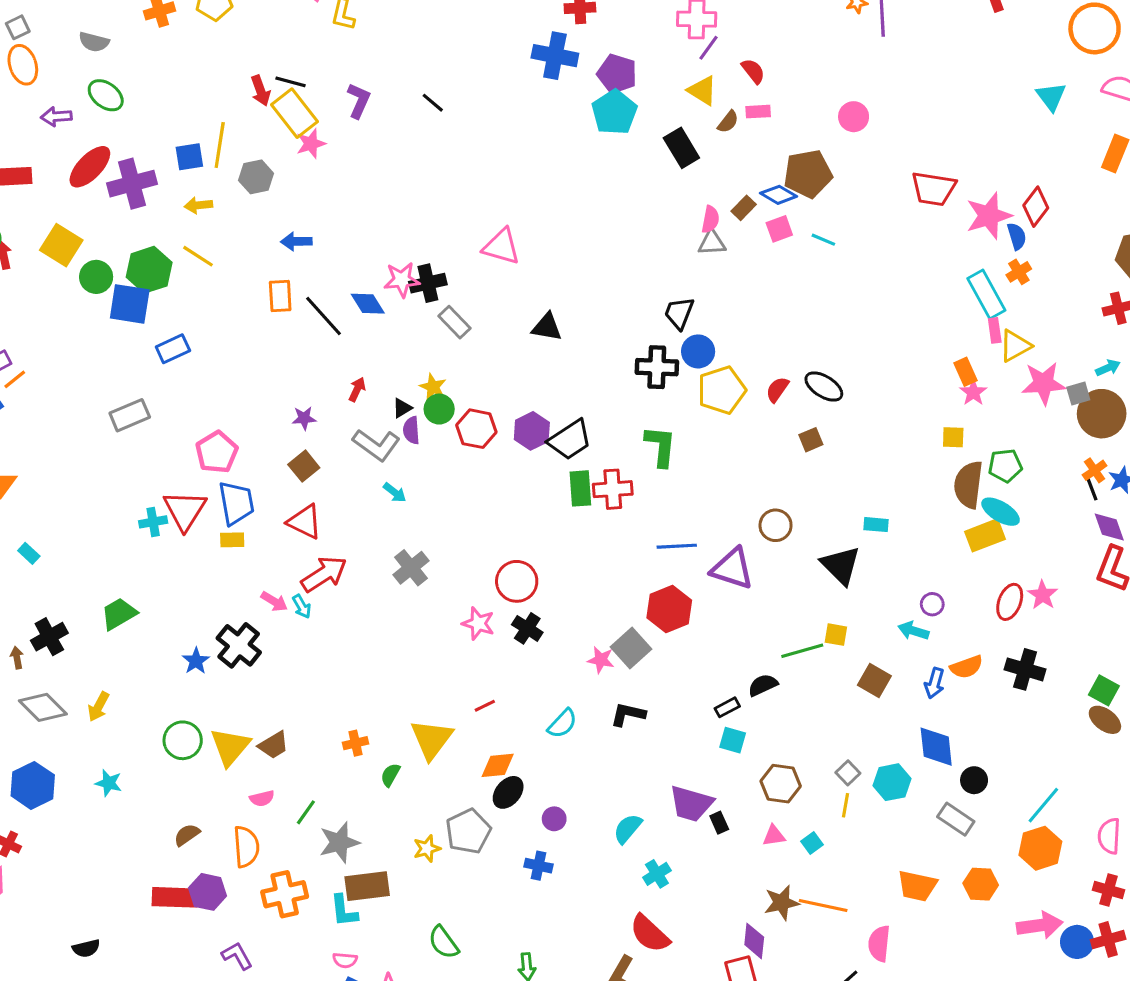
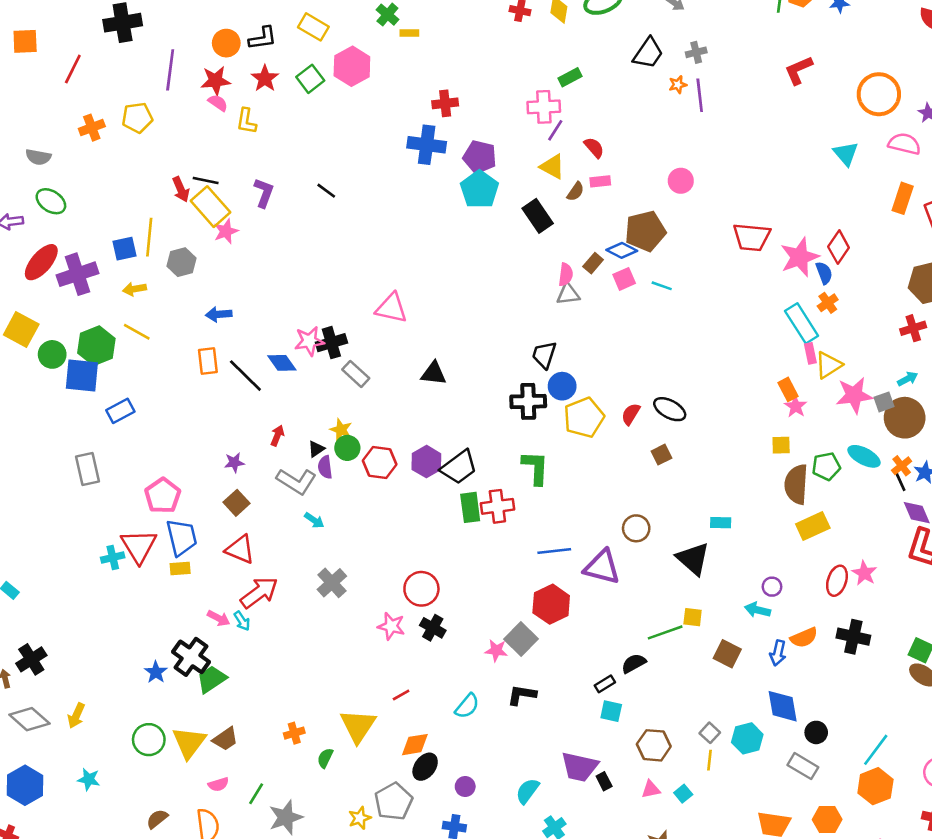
gray rectangle: (130, 415) -> (88, 469), turned -76
cyan ellipse: (1001, 512) -> (864, 456), moved
green trapezoid: (119, 614) -> (212, 679), moved

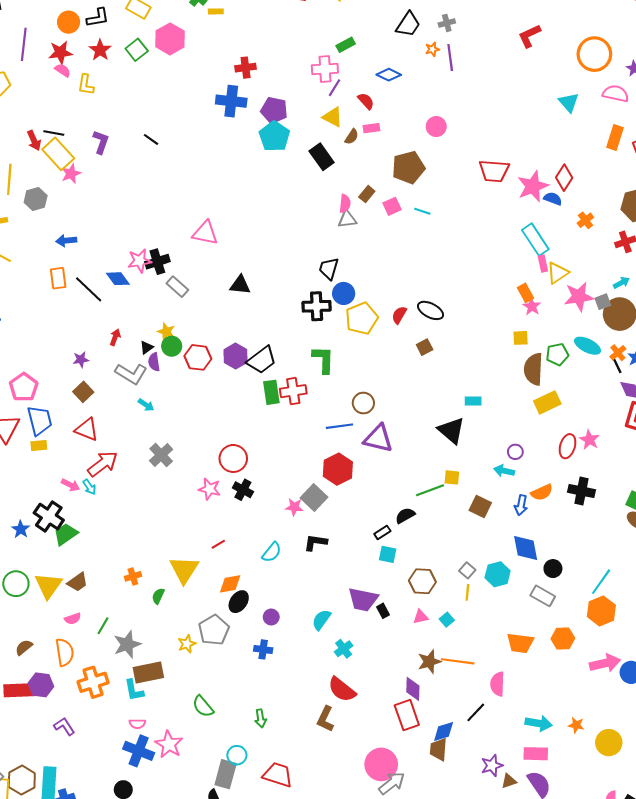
blue diamond: (622, 250) -> (389, 75), moved
blue semicircle: (824, 273) -> (553, 199), turned -48
orange cross: (828, 303) -> (585, 220), moved
brown circle: (636, 528) -> (363, 403), moved

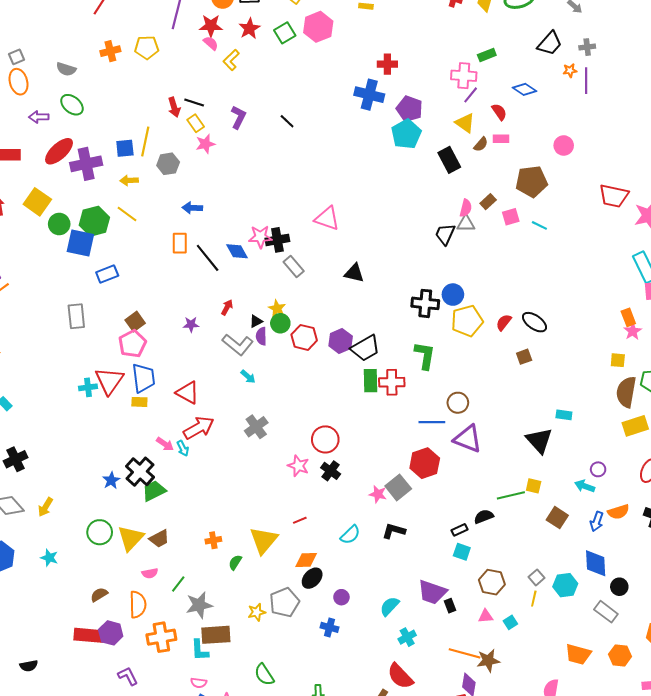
yellow L-shape: (86, 85) -> (231, 60), turned 30
yellow rectangle: (58, 154) -> (196, 123), size x0.6
black trapezoid: (329, 269) -> (445, 234), moved
brown square: (83, 392) -> (135, 322), moved
orange line: (458, 661) -> (465, 653), moved

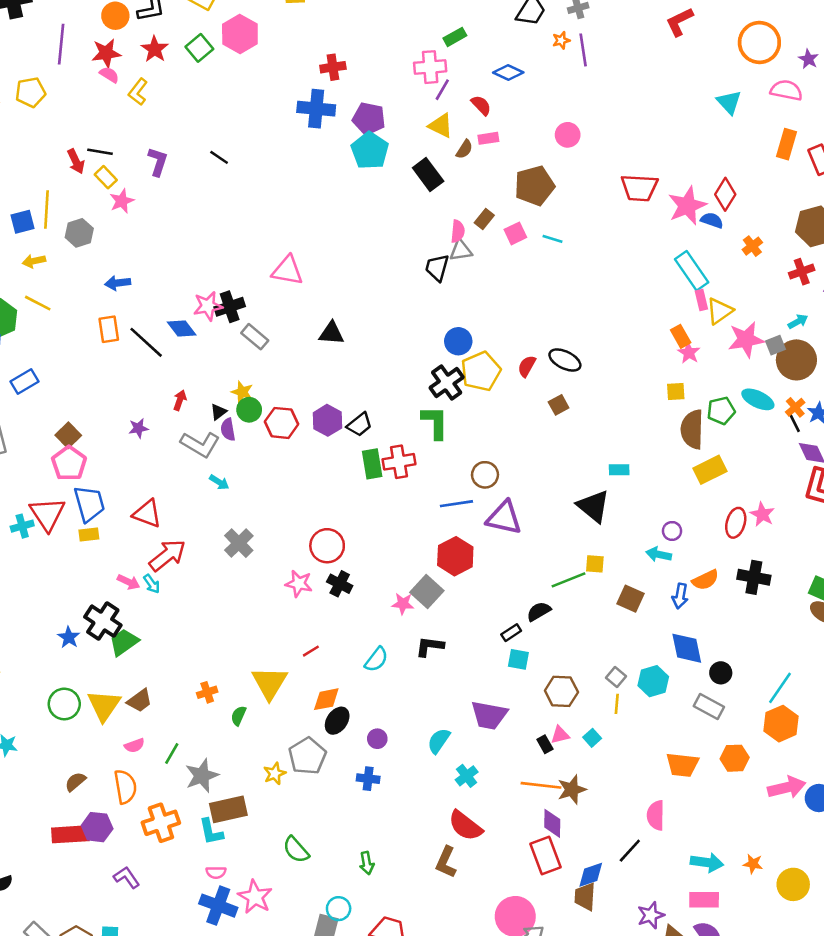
black cross: (425, 303) -> (447, 382), moved, turned -32
black trapezoid: (365, 348) -> (360, 425), size x0.7
black rectangle: (450, 606) -> (545, 744), moved

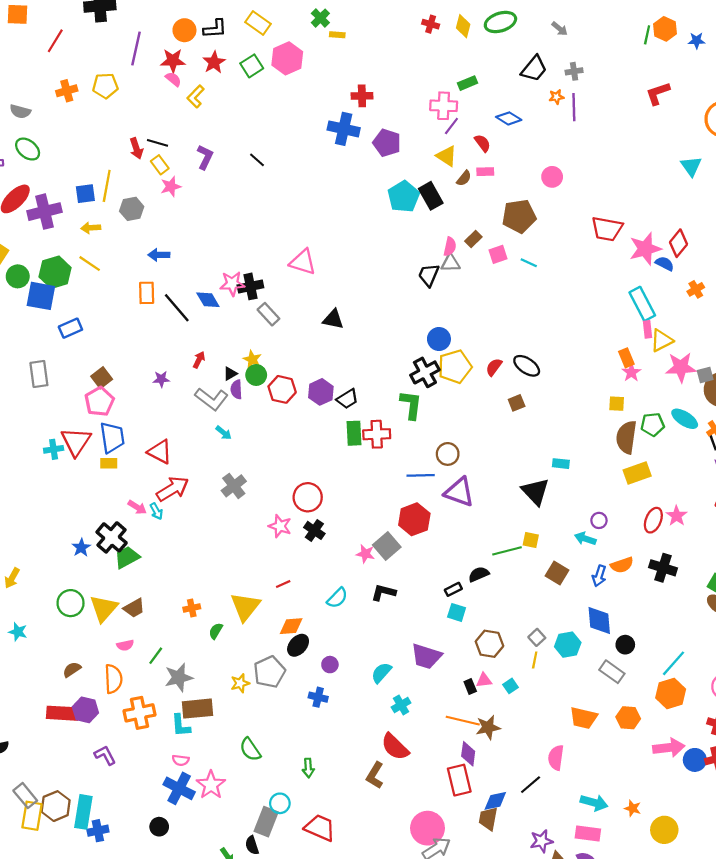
cyan pentagon: (370, 151) -> (404, 197), moved

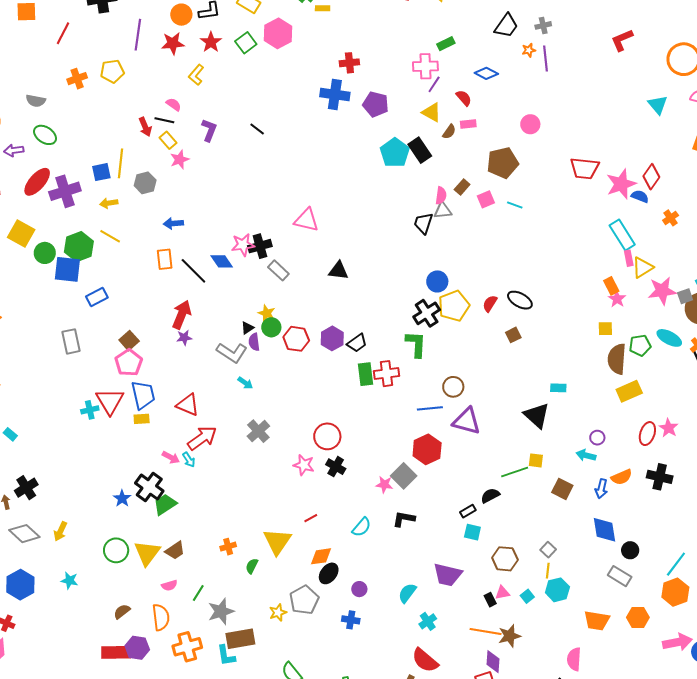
pink semicircle: (173, 79) -> (174, 104), moved
red arrow: (199, 360) -> (182, 315), moved, size x1.8
cyan hexagon: (568, 645) -> (557, 590), moved

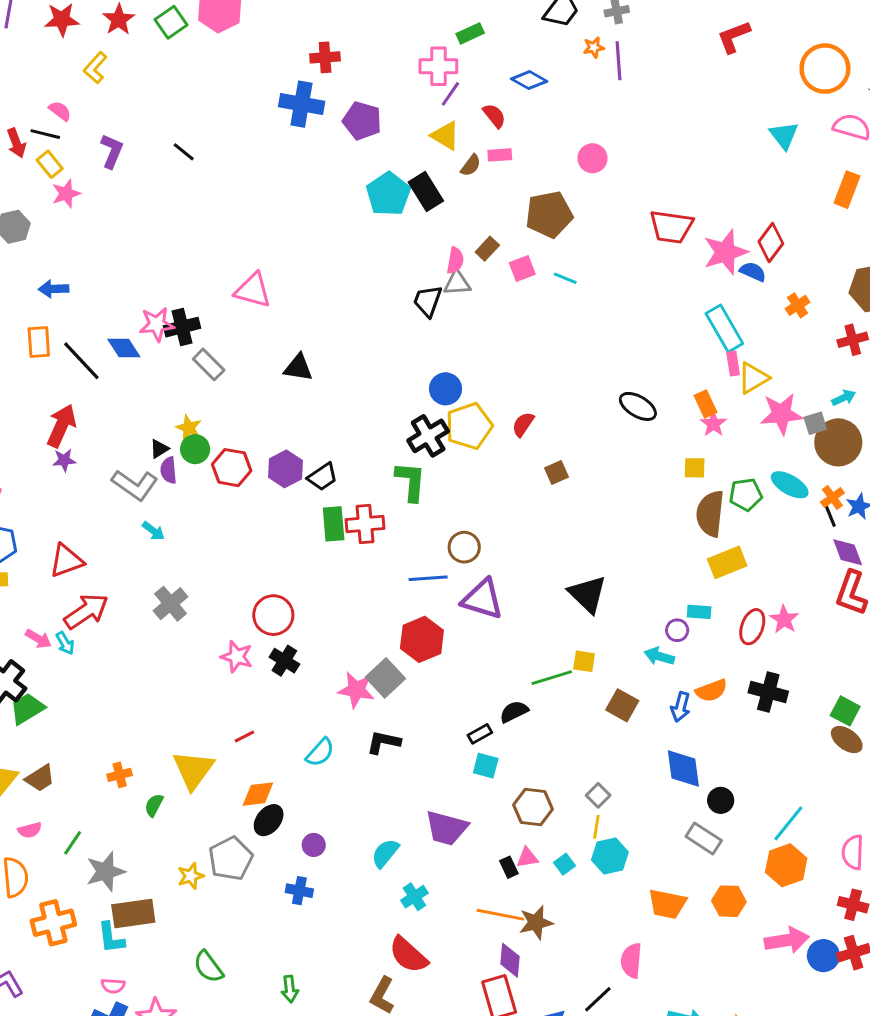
black ellipse: (520, 300) -> (638, 406), moved
cyan rectangle: (558, 388) -> (699, 612), moved
red triangle: (188, 405) -> (66, 561), turned -45
pink star: (384, 485) -> (356, 690), size x1.4

